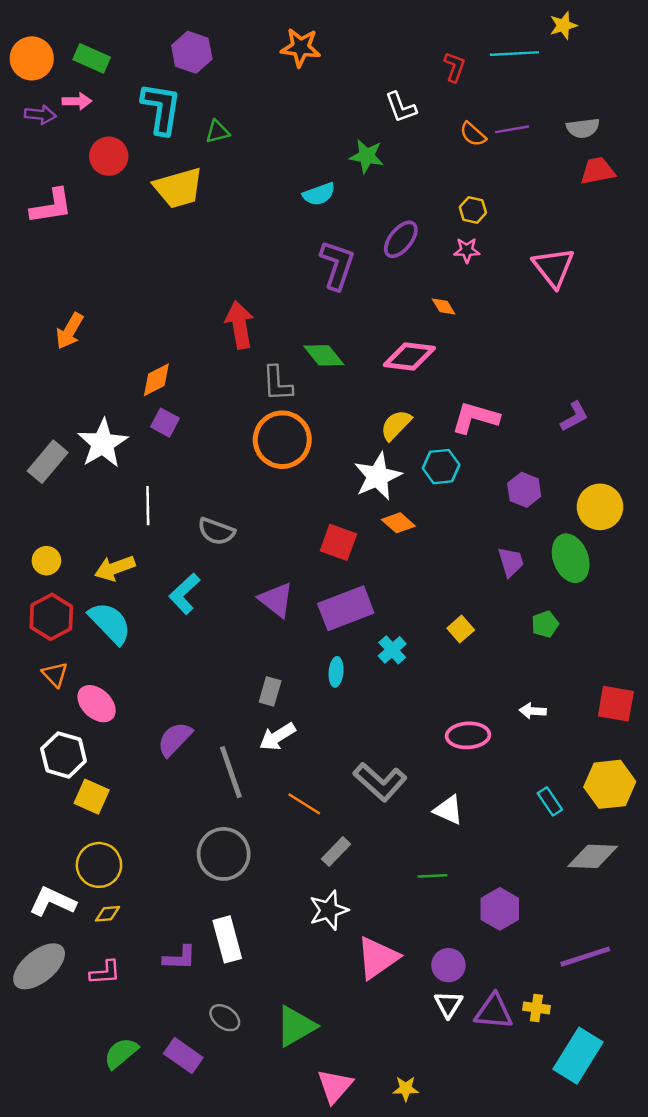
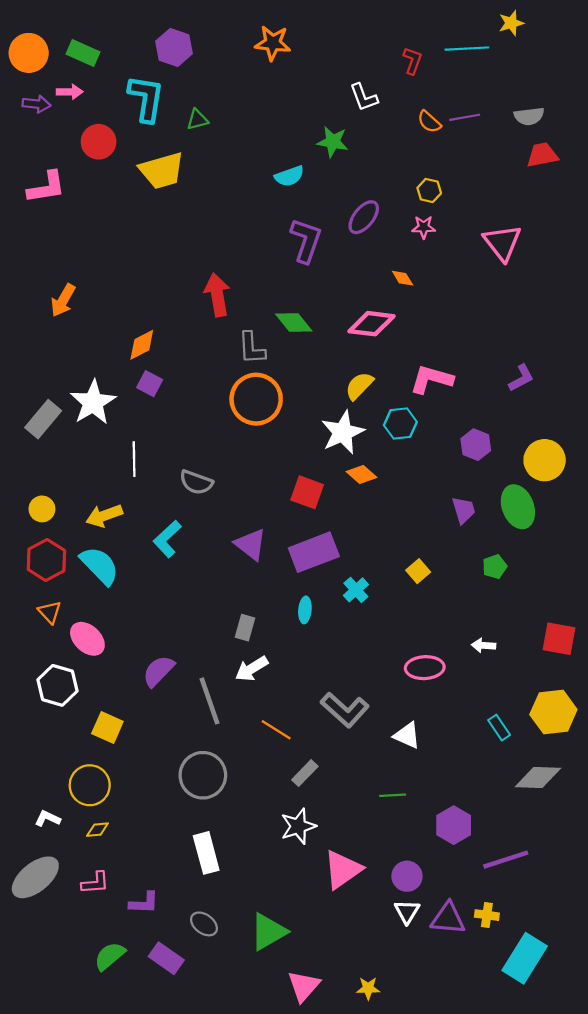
yellow square: (92, 797) -> (107, 728), moved
white L-shape: (53, 902) -> (48, 819), size x0.6
purple line: (585, 957) -> (506, 860), moved
purple L-shape: (180, 958) -> (144, 903), moved

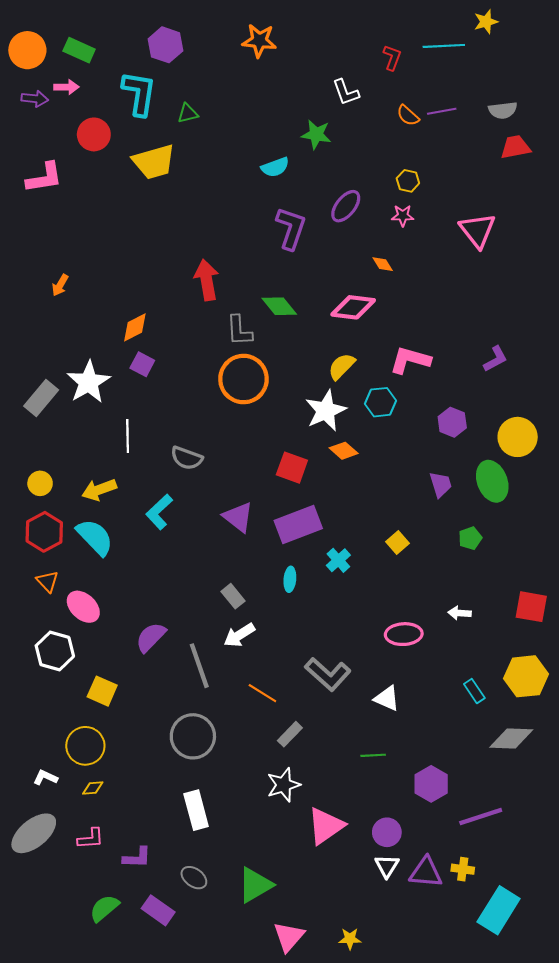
orange arrow: (63, 300) -> (60, 285), size x0.7
gray rectangle: (245, 628) -> (233, 596), turned -55

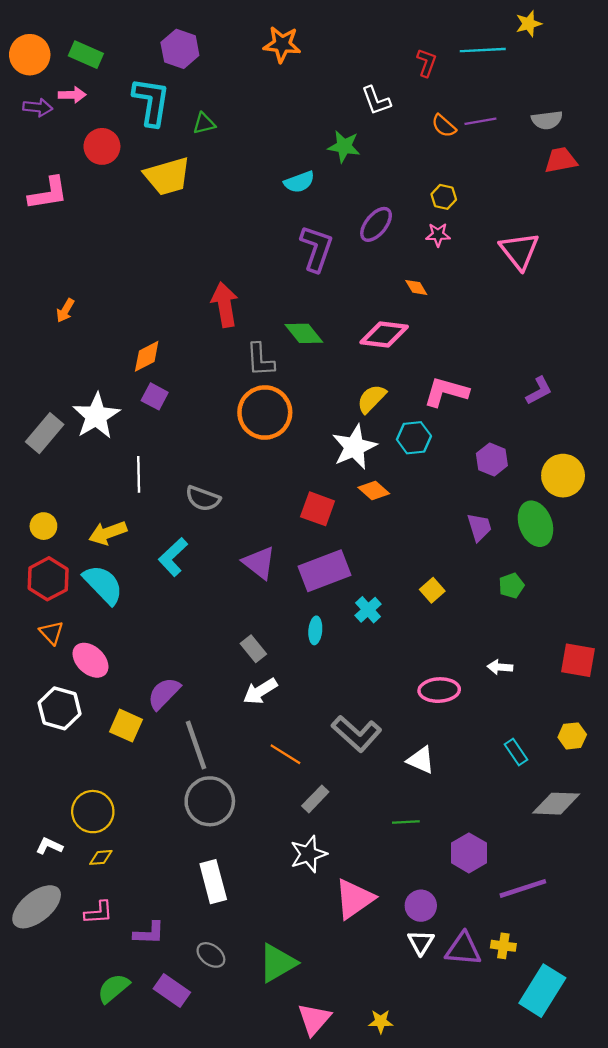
gray line: (199, 666) -> (196, 745), moved
yellow hexagon: (526, 676) -> (572, 736), size x0.6
yellow square: (102, 691) -> (126, 726), moved

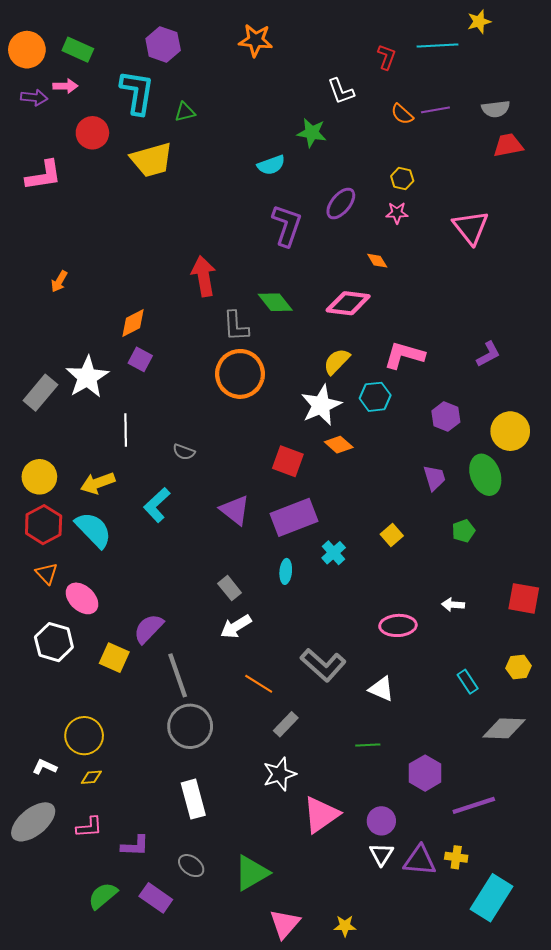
gray semicircle: (203, 499) -> (184, 452), size x0.7
yellow circle: (43, 526) -> (39, 477), size x1.4

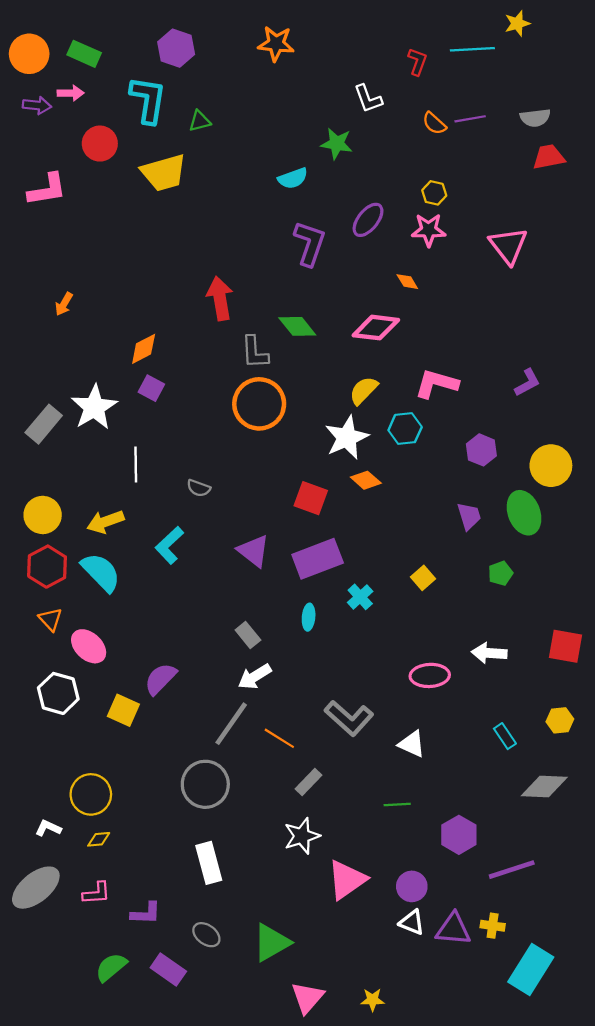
pink star: (397, 213) -> (429, 230), size x1.4
white arrow: (453, 605) -> (489, 653), size x1.4
gray line: (178, 675) -> (231, 724), moved, turned 54
white triangle: (381, 854) -> (412, 922), turned -40

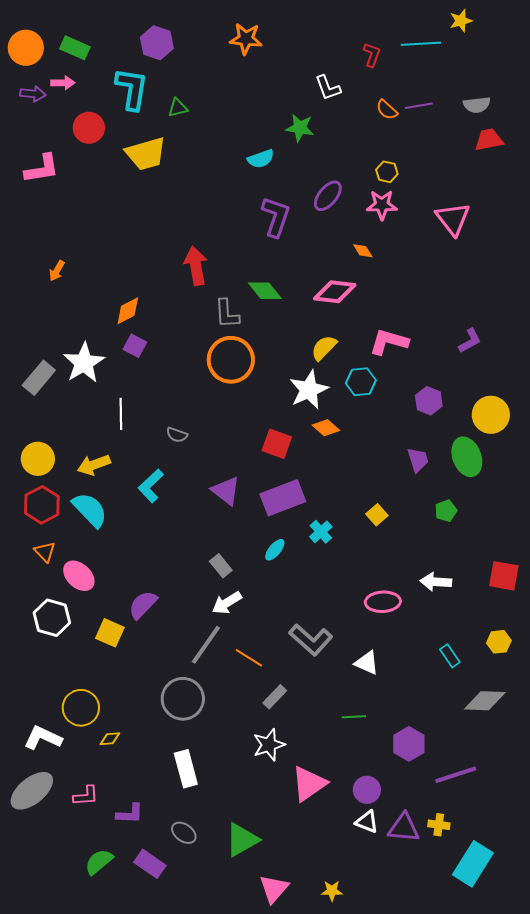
cyan ellipse: (309, 617) -> (275, 550), turned 35
white L-shape: (48, 828) -> (43, 738), size x1.6
yellow diamond: (99, 839) -> (110, 739), moved

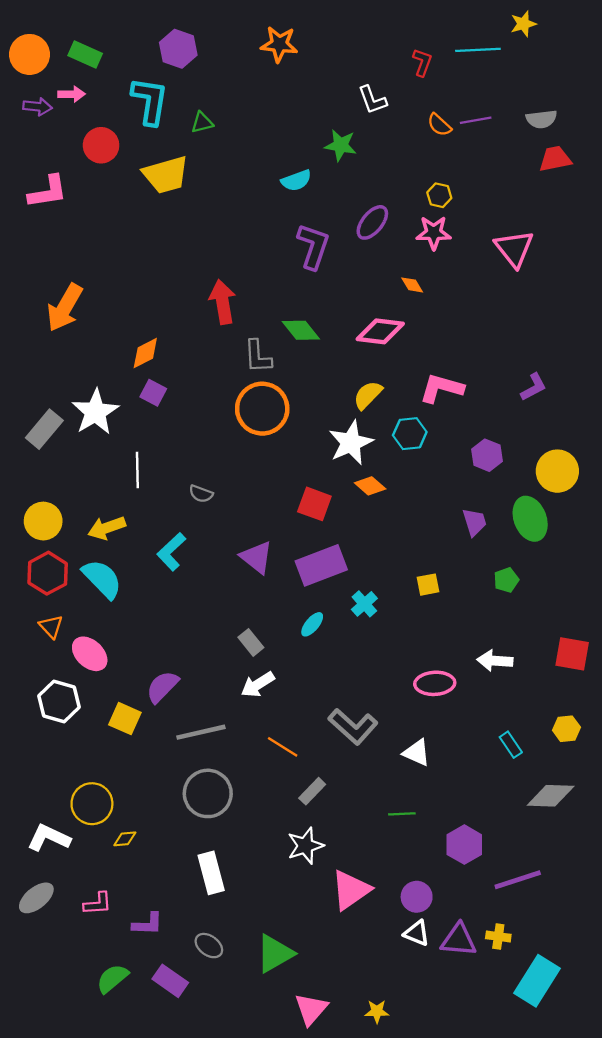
orange arrow: (57, 271) -> (65, 308), size x2.0
yellow square: (377, 515) -> (428, 585), turned 30
gray line: (206, 645) -> (201, 732), moved, turned 42
gray ellipse: (32, 791) -> (36, 898), size x0.7

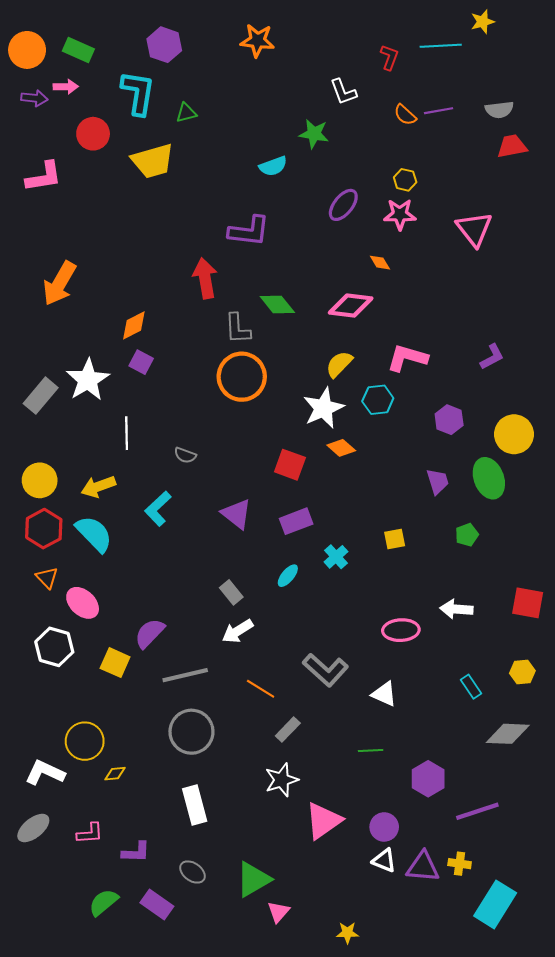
purple L-shape: (313, 246) -> (249, 231), moved, turned 78
purple rectangle: (321, 565) -> (296, 521), size x0.7
pink triangle: (311, 1009) -> (278, 912), moved, size x0.7

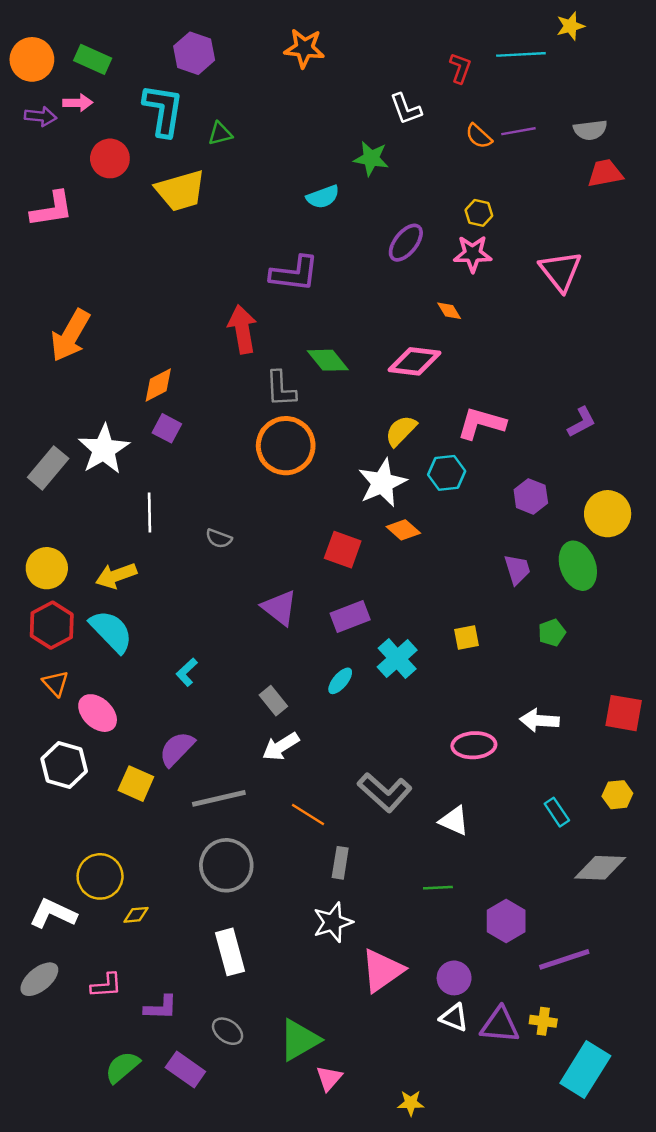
cyan L-shape: (158, 509) -> (187, 672), moved, size x0.7
cyan cross: (336, 557) -> (397, 659), size x1.4
gray rectangle: (288, 730) -> (340, 863), turned -35

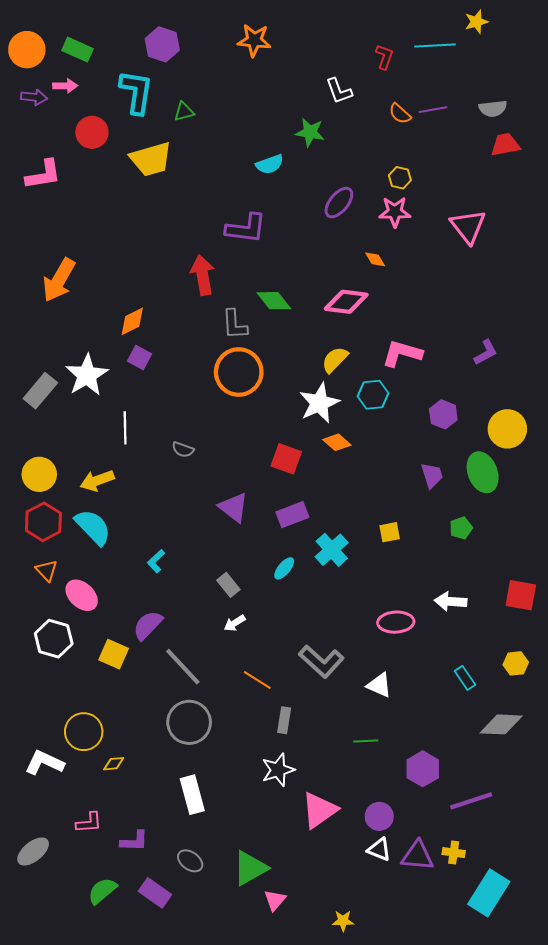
white arrow: (281, 746) -> (235, 623), size x0.7
gray line: (219, 798) -> (183, 667), turned 60
gray ellipse: (39, 979) -> (33, 852), moved

